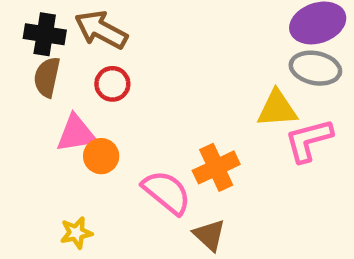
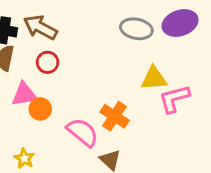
gray ellipse: (315, 68) -> (136, 29), moved
orange cross: (216, 167) -> (115, 116), turned -32
yellow star: (76, 233) -> (24, 158), turned -30

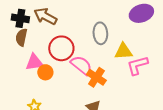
gray ellipse: (136, 29) -> (100, 33), moved, turned 75
red circle: (48, 62) -> (61, 48), moved, size x1.6
pink semicircle: (83, 132) -> (81, 65), moved

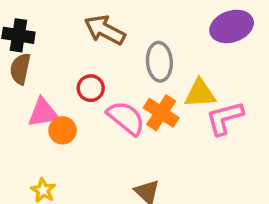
brown arrow: (45, 16) -> (105, 30), moved
red circle: (61, 48) -> (91, 88), size x0.6
orange cross: (96, 77) -> (161, 113), moved

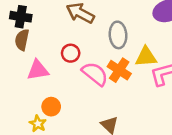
orange circle: (63, 130) -> (51, 107), moved

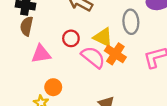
gray ellipse: (118, 35) -> (131, 22), moved
yellow triangle: (146, 57) -> (103, 37), moved, turned 30

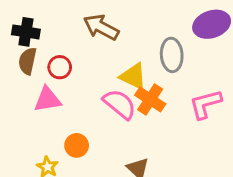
red circle: (71, 38) -> (60, 67), moved
orange circle: (53, 87) -> (77, 145), moved

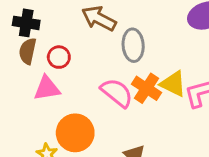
gray ellipse: (172, 55) -> (133, 45), moved
yellow triangle: (133, 76) -> (173, 84), moved
orange circle: (77, 145) -> (75, 133), size x1.6

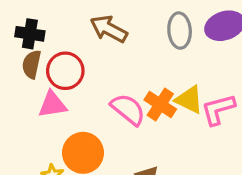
gray ellipse: (133, 45) -> (180, 31), moved
red circle: (59, 57) -> (65, 71), size x1.5

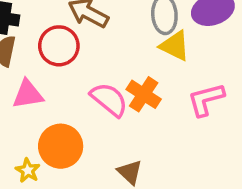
red circle: (65, 71) -> (59, 46), moved
yellow triangle: (189, 100) -> (175, 46), moved

